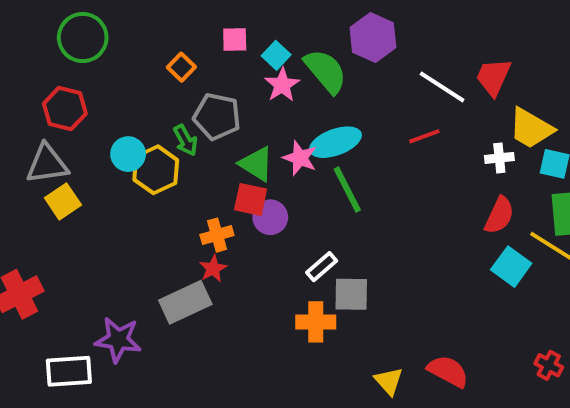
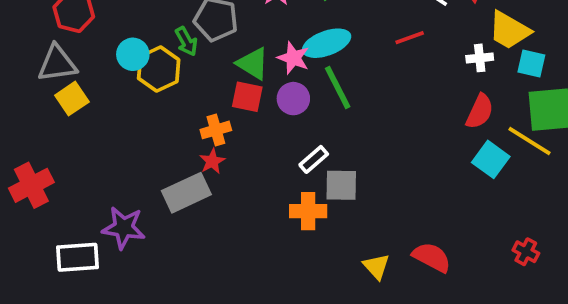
purple circle: (270, 217) -> (293, 99), moved

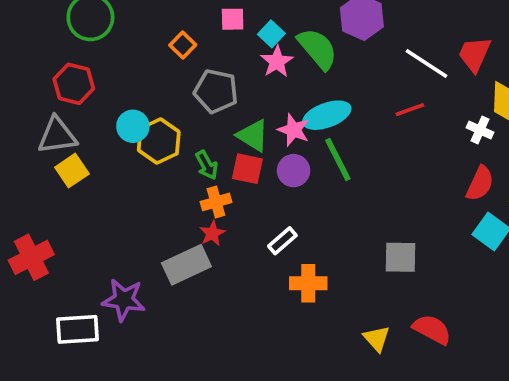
green arrow: (186, 41) -> (207, 165), moved
white cross: (480, 58) -> (480, 130), turned 30
white rectangle: (314, 159) -> (282, 241), moved
gray square: (341, 185) -> (401, 257), moved

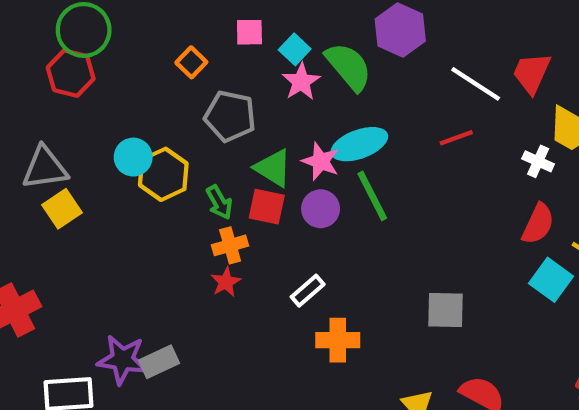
red hexagon: (74, 84) -> (71, 73), moved
gray rectangle: (186, 265) -> (159, 362), moved, size x0.7

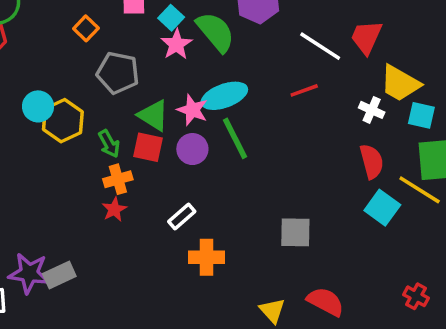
red semicircle: (538, 224) -> (372, 161), turned -40

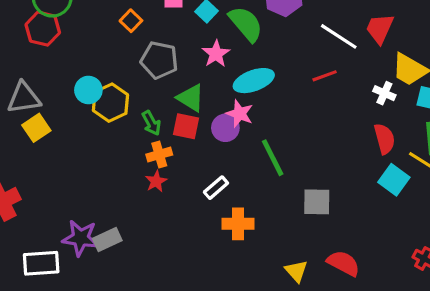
pink star: (176, 44) -> (216, 54), moved
pink star: (192, 110) -> (240, 114), moved
green line: (235, 138) -> (273, 158), moved

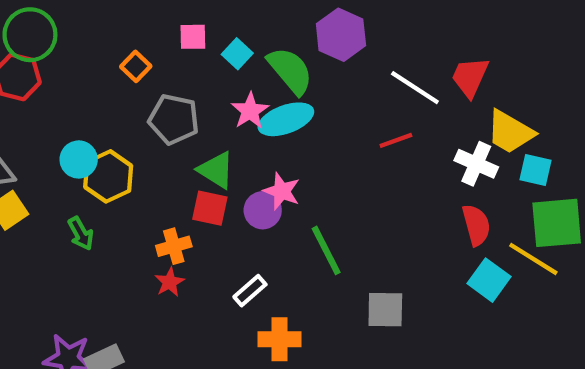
cyan ellipse: (254, 81) -> (286, 119), moved
white cross: (384, 93) -> (476, 164), size x1.4
green arrow: (151, 123) -> (81, 234), moved

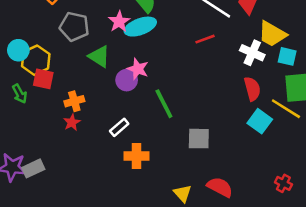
red square: (210, 208) -> (43, 79), moved

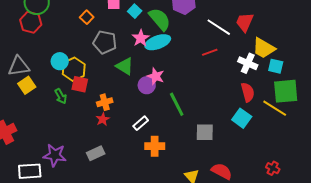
cyan square: (260, 121) -> (242, 118), moved
gray rectangle: (33, 168) -> (96, 153), moved

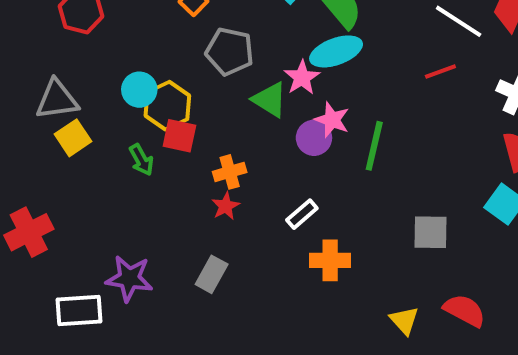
pink star: (141, 38) -> (302, 78), moved
green line: (177, 104) -> (374, 146), moved, turned 40
gray rectangle: (96, 153) -> (212, 274), turned -36

